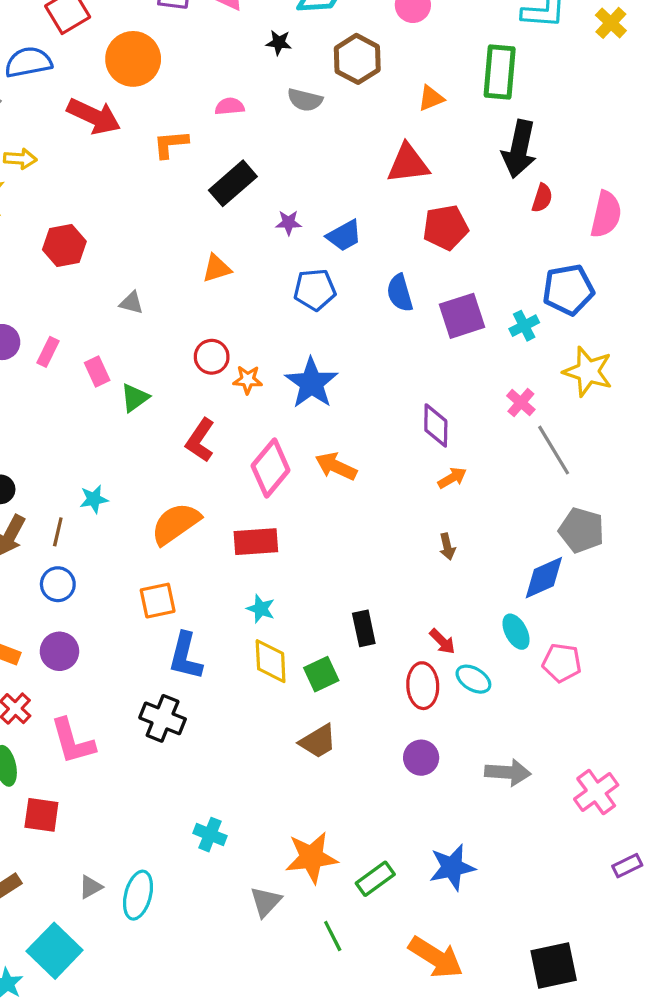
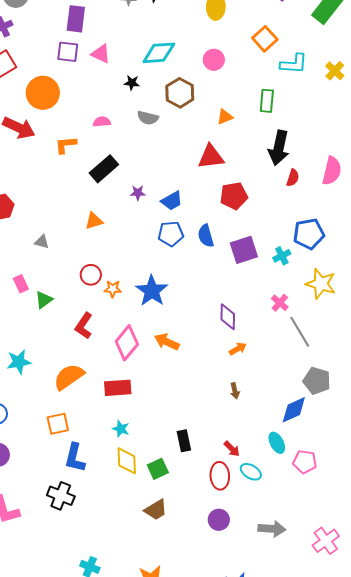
green rectangle: (500, 72) -> (267, 101), size x0.7
pink semicircle: (606, 214) -> (332, 171), moved
blue pentagon: (315, 290) -> (171, 234), moved
cyan star: (94, 499) -> (19, 362), size x1.4

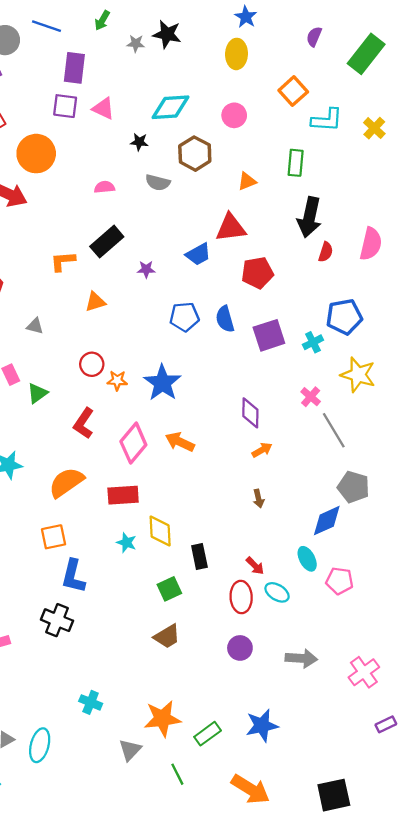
orange L-shape: (66, 145) -> (63, 261), moved
blue trapezoid: (172, 201) -> (198, 254), moved
yellow diamond: (127, 461) -> (160, 531), moved

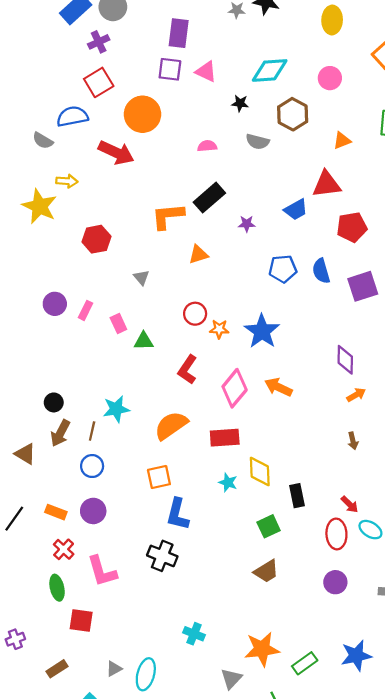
orange L-shape: (63, 261) -> (168, 216), size x1.4
gray triangle: (35, 326) -> (141, 278), turned 35
green triangle: (37, 393) -> (144, 341), turned 35

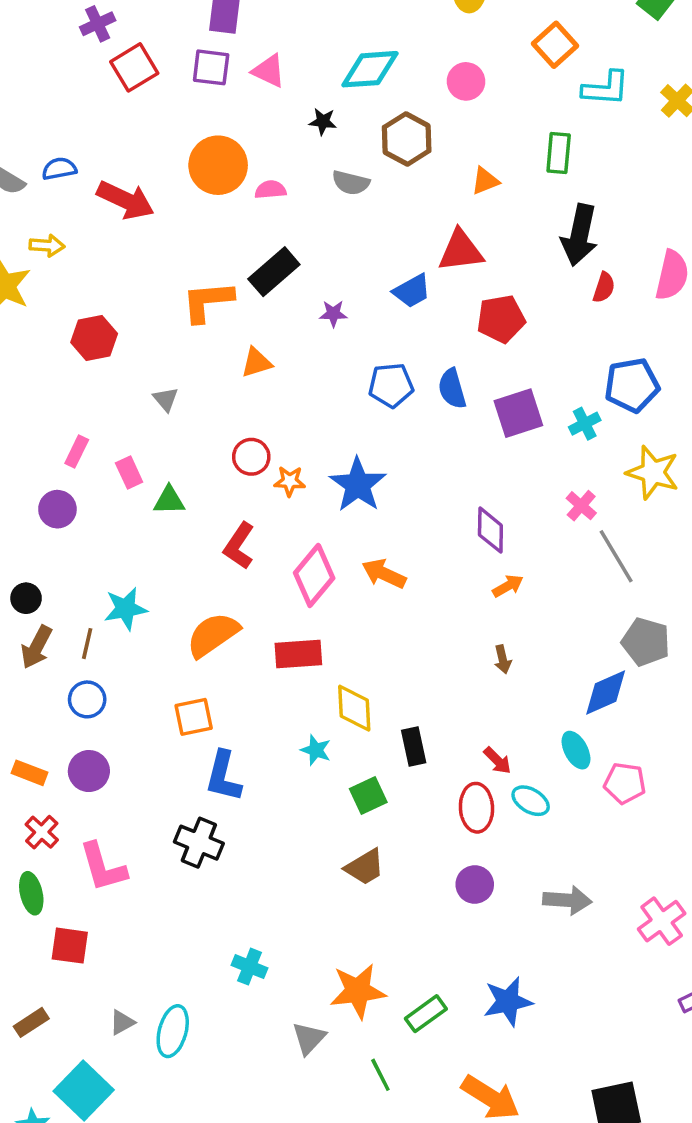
red square: (99, 82) -> (134, 67), moved
orange circle: (142, 114) -> (218, 165), moved
blue semicircle: (72, 116) -> (59, 169), moved, size x0.7
purple circle: (55, 304) -> (57, 509), moved
cyan star: (228, 482) -> (316, 750), moved

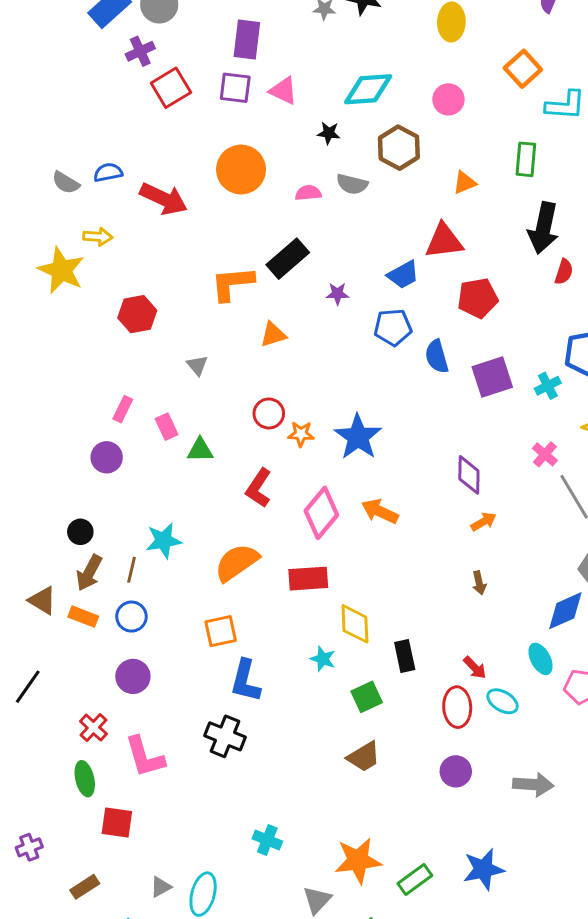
pink semicircle: (270, 190) -> (308, 193), moved
blue pentagon: (391, 385) -> (393, 327), moved
orange rectangle: (30, 773) -> (83, 617), moved

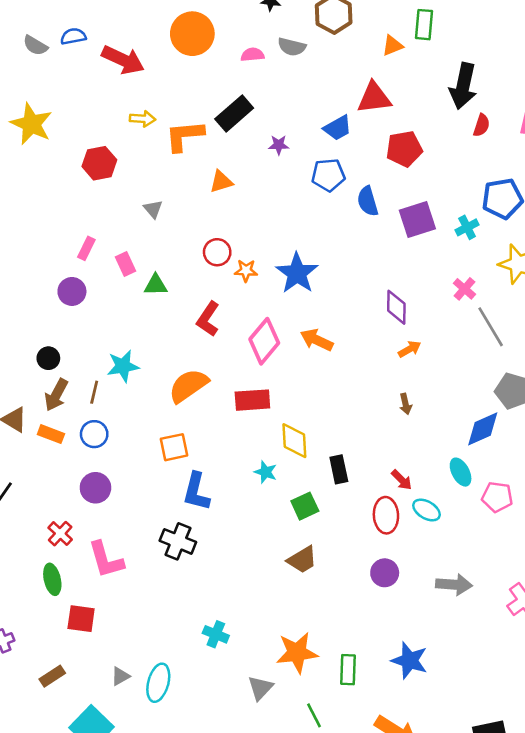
green rectangle: (526, 159) -> (424, 25), moved
yellow arrow: (98, 237) -> (143, 119), moved
blue star: (484, 869) -> (410, 660), turned 30
green rectangle: (415, 879) -> (348, 670), turned -52

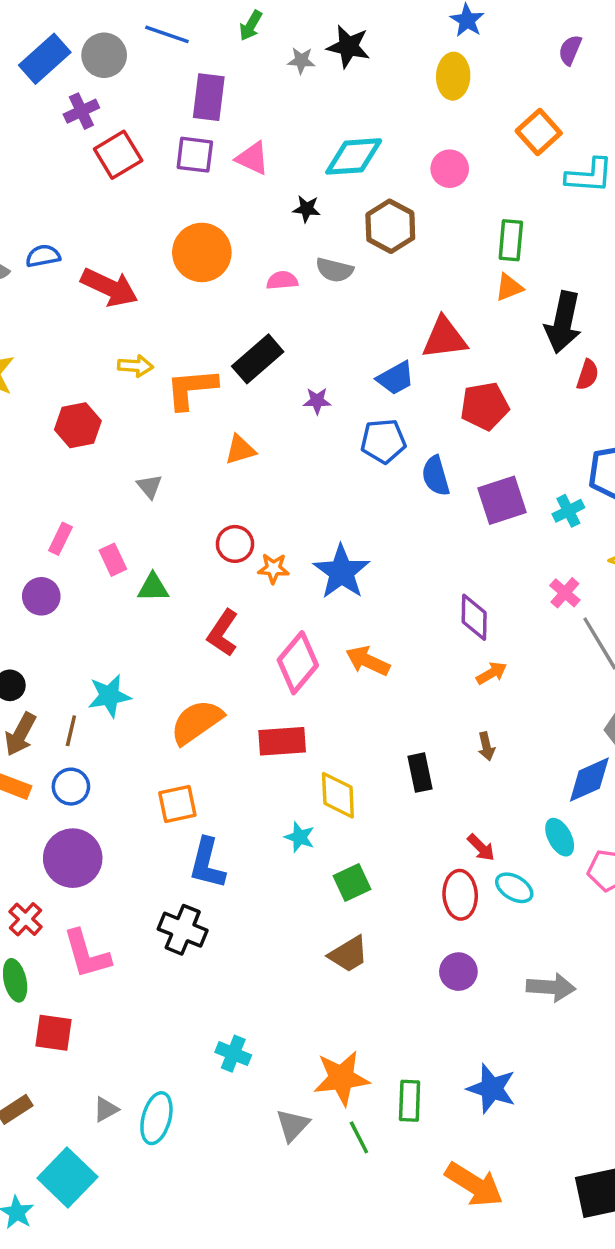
orange triangle: (392, 45) -> (509, 287), moved
black rectangle: (339, 469) -> (420, 773), moved
purple circle: (95, 488) -> (73, 858), size x1.4
green line: (314, 715) -> (359, 1137), moved

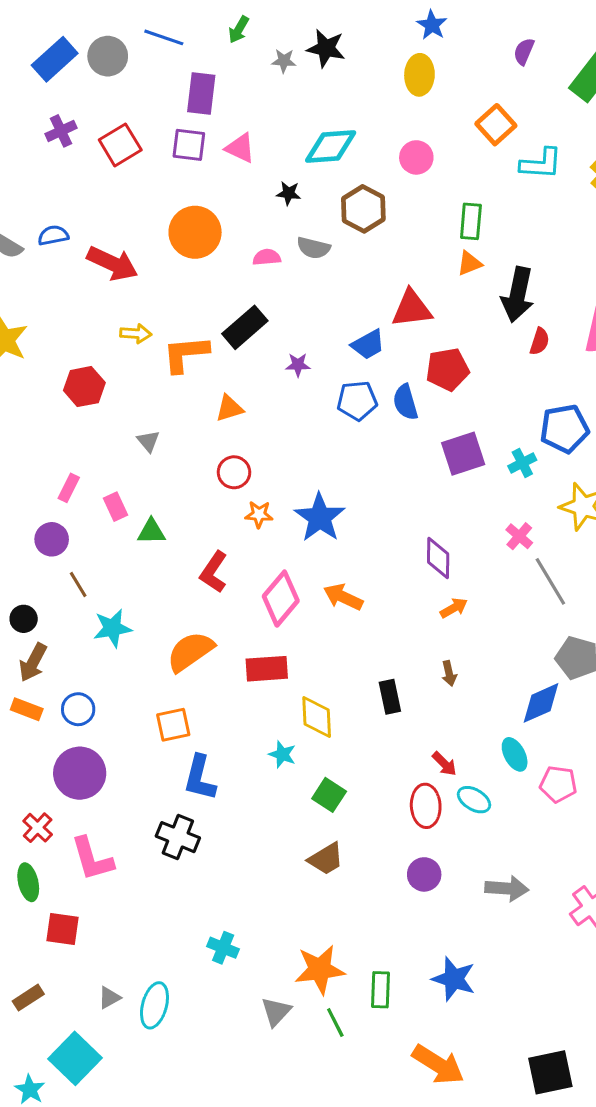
purple cross: (81, 111) -> (61, 131), moved
blue semicircle: (436, 476) -> (405, 402), moved
red circle: (235, 544) -> (234, 472), moved
brown line: (71, 731) -> (78, 585), moved, turned -44
green square: (352, 883) -> (329, 795), turned -32

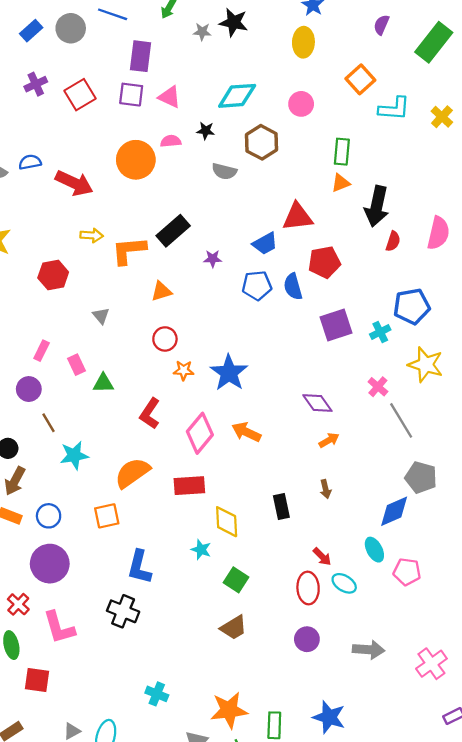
blue rectangle: (55, 59) -> (31, 31), size x0.7
pink semicircle: (267, 257) -> (171, 141), moved
purple diamond: (438, 558) -> (317, 403), turned -36
orange square: (173, 725) -> (107, 516), moved

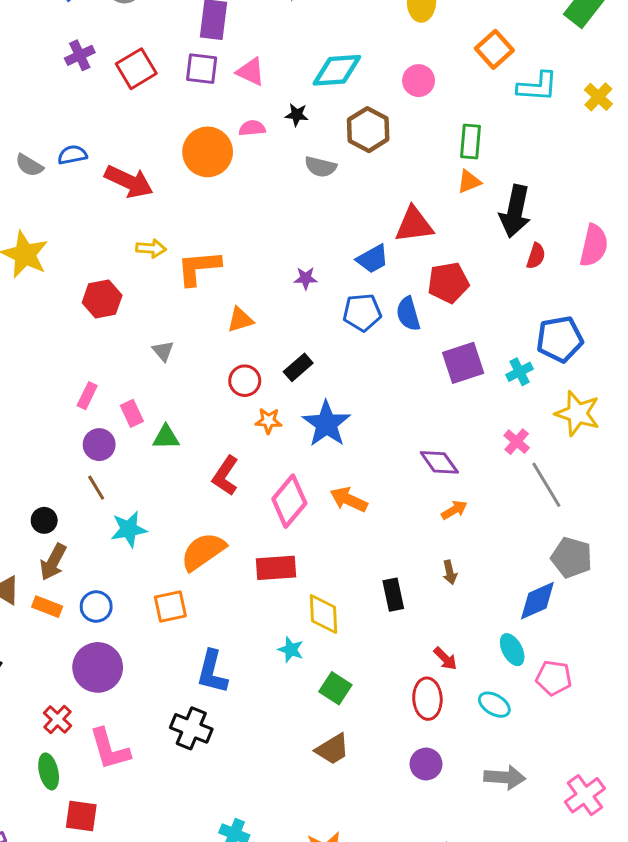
black rectangle: (173, 231) -> (298, 367), moved, size x0.7
purple circle: (29, 389) -> (99, 445), moved
cyan ellipse: (344, 583) -> (494, 705), moved

